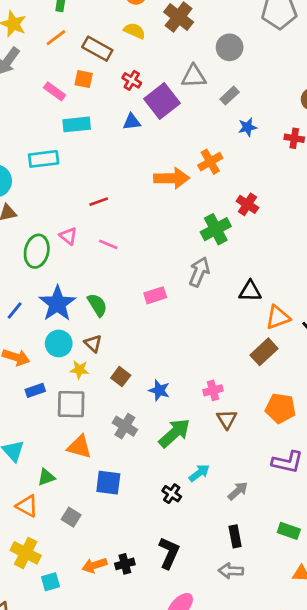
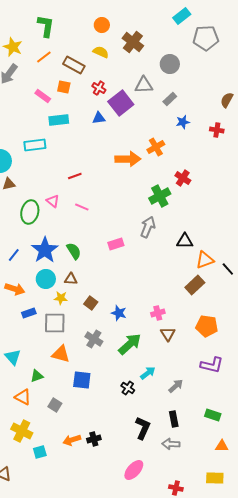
brown triangle: (93, 344) -> (71, 279), turned -40
black L-shape: (169, 553) -> (143, 428), moved

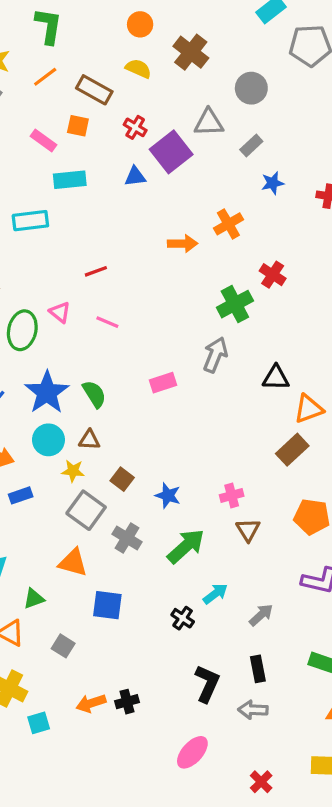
orange arrow: (128, 159) -> (183, 244), size x0.7
gray square: (55, 323) -> (86, 510), moved, turned 35
red cross: (176, 488) -> (261, 782), turned 32

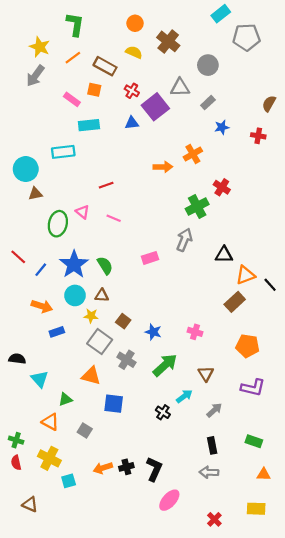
pink cross: (232, 495) -> (195, 332), turned 32
brown triangle: (248, 530) -> (206, 374), moved
black L-shape: (207, 684) -> (154, 469), moved

